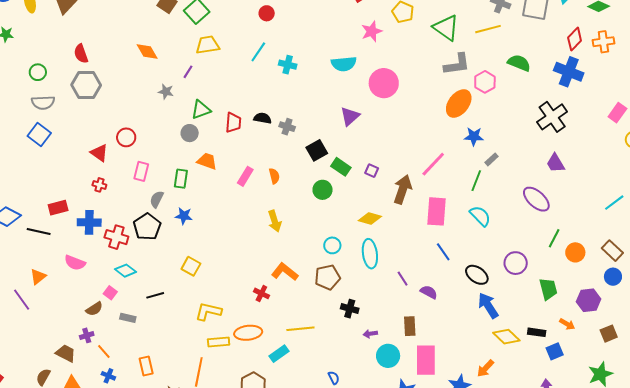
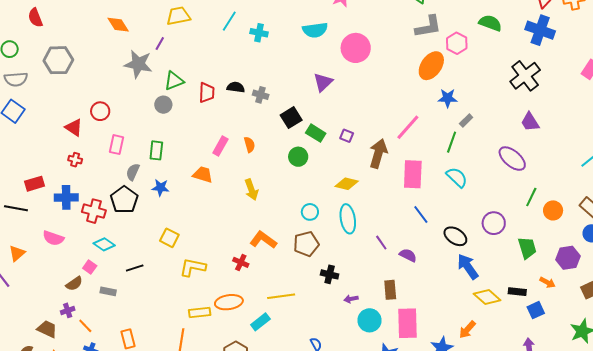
red semicircle: (81, 54) -> (35, 18), moved
gray star: (166, 92) -> (138, 64), size x1.8
orange trapezoid: (207, 161) -> (203, 175), moved
yellow L-shape: (208, 311) -> (193, 267), moved

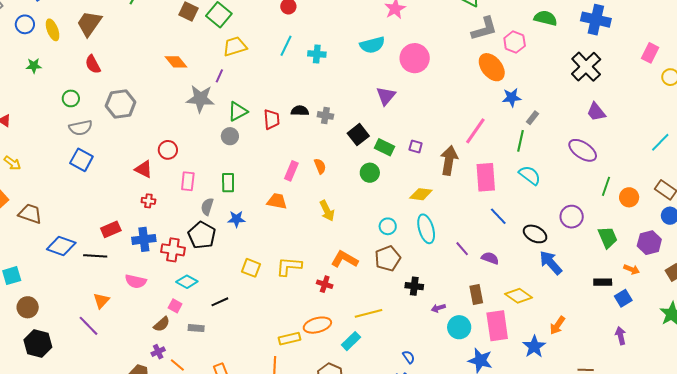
orange ellipse: (431, 66) -> (492, 67), turned -68
yellow L-shape: (193, 267) -> (289, 266), moved
yellow diamond: (487, 297) -> (519, 296), moved

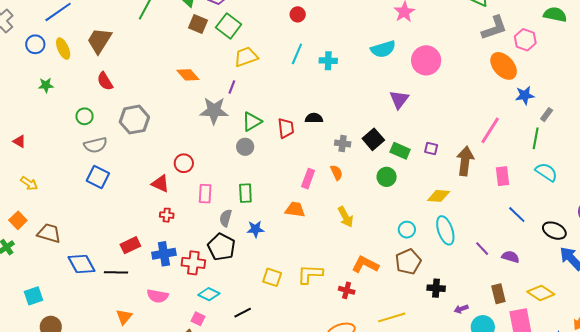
gray cross: (325, 115) -> (343, 144), moved
pink rectangle: (486, 177) -> (502, 176), size x0.7
blue diamond: (61, 246) -> (82, 264), turned 44

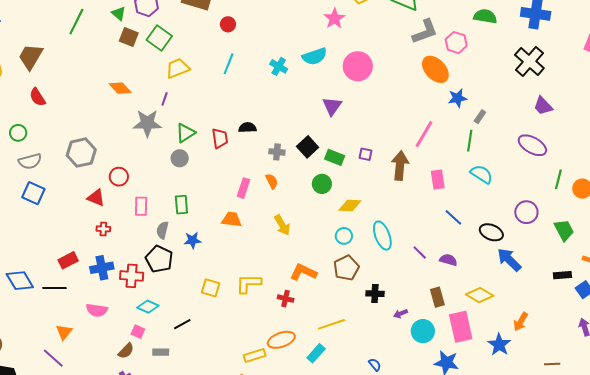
cyan cross: (328, 61) -> (279, 66), moved, turned 30
gray hexagon: (134, 120) -> (81, 153), moved
yellow diamond: (439, 196) -> (350, 206), moved

